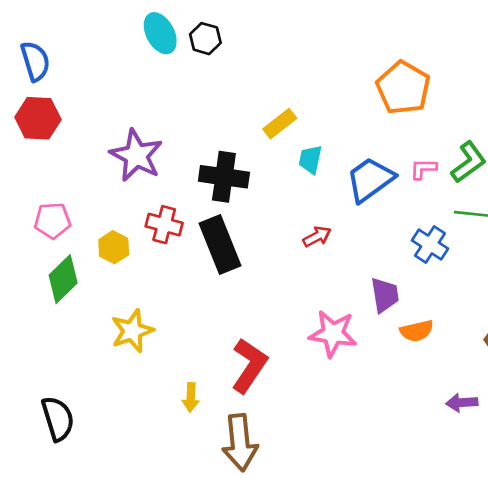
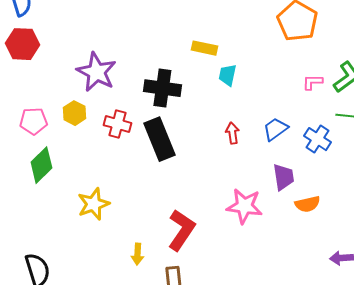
yellow rectangle: (280, 124) -> (204, 48), turned 50
blue trapezoid: (370, 179) -> (275, 129), moved, size x0.7
red arrow: (317, 237) -> (232, 133), turned -70
yellow hexagon: (114, 247) -> (74, 113), moved

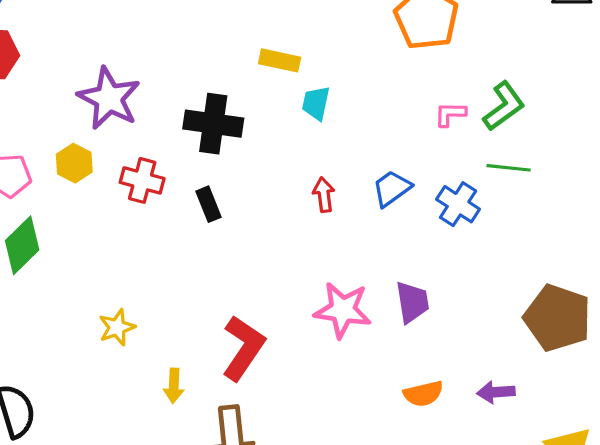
black rectangle: (159, 139) -> (208, 204), size x0.5
purple trapezoid: (283, 177) -> (412, 302), moved
yellow star: (93, 204) -> (117, 327), moved, size x0.7
orange semicircle: (307, 204) -> (423, 394), moved

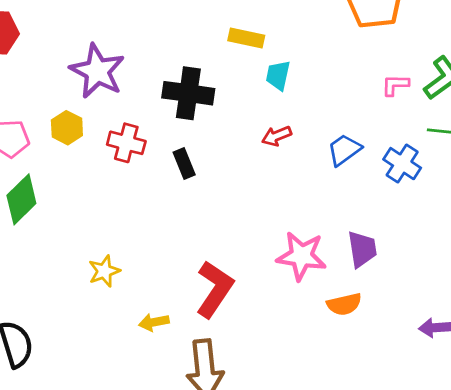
red arrow: (324, 195) -> (277, 136), moved, turned -104
yellow arrow: (174, 386) -> (154, 322), turned 76
orange semicircle: (423, 394) -> (344, 304), moved

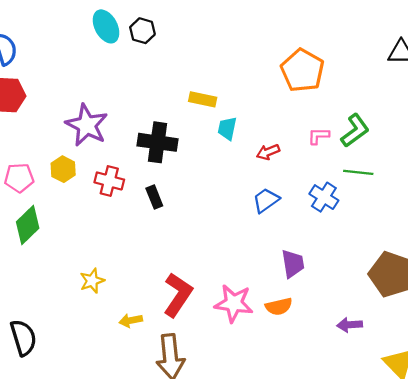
red arrow: (277, 136) -> (268, 152), moved
blue trapezoid: (344, 150) -> (266, 200), moved
pink star: (301, 256) -> (234, 303), moved

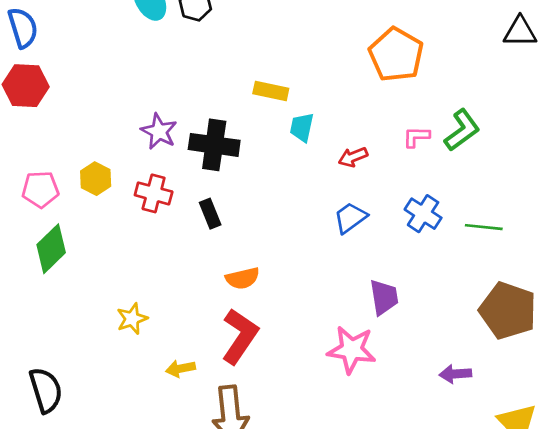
purple star: (87, 125) -> (159, 131), moved, size x0.7
green line: (358, 172) -> (484, 227), moved
pink star: (234, 303) -> (352, 350), moved
orange semicircle: (279, 307) -> (242, 278), moved

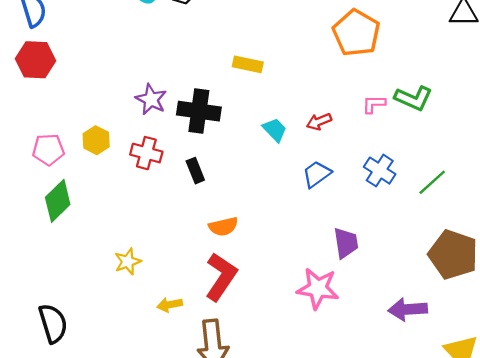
cyan trapezoid: (302, 127) -> (275, 130), moved, turned 124
green L-shape: (462, 130) -> (413, 98), turned 60
green line: (484, 227) -> (432, 182), turned -48
purple arrow: (455, 374) -> (408, 309), size x1.4

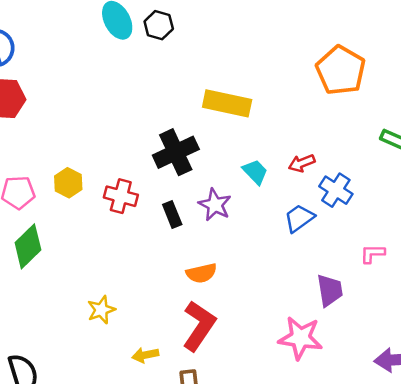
yellow rectangle: (248, 64) -> (227, 103), size x1.5
purple star: (151, 99) -> (215, 205), moved
pink L-shape: (374, 104) -> (372, 254), moved
black cross: (199, 111) -> (176, 152), turned -33
blue cross: (380, 171) -> (336, 190), moved

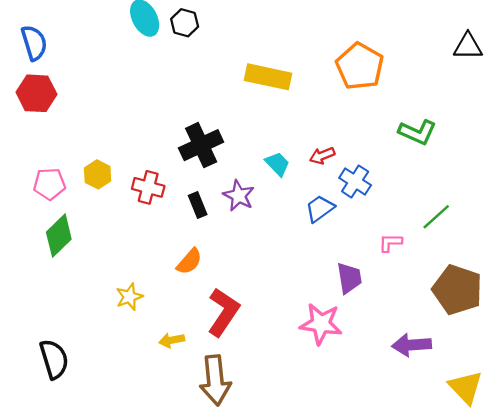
yellow rectangle: (227, 103) -> (268, 77), moved
orange semicircle: (201, 273) -> (189, 261), moved, turned -36

